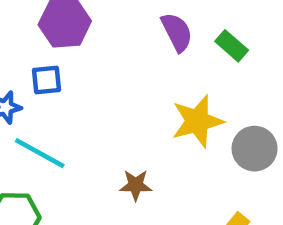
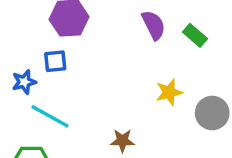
yellow star: (197, 121) -> (169, 92), size x0.7

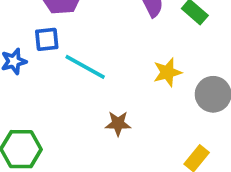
cyan line: (50, 116) -> (85, 67), moved

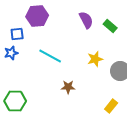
blue square: (47, 39) -> (17, 34), moved

